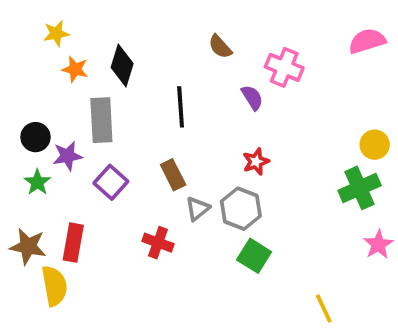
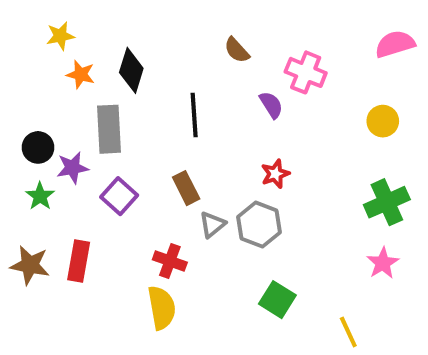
yellow circle: (375, 145) -> (383, 121), moved
pink star: (378, 244) -> (383, 263), moved
green square: (254, 256) -> (277, 300), moved
yellow semicircle: (54, 286) -> (162, 308), moved

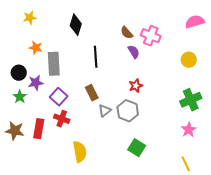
brown semicircle: (237, 50) -> (127, 33), moved
black diamond: (131, 70) -> (76, 25), moved
orange star: (81, 74) -> (36, 48), moved
red cross: (170, 261) -> (62, 119), moved
yellow line: (348, 332) -> (186, 164), moved

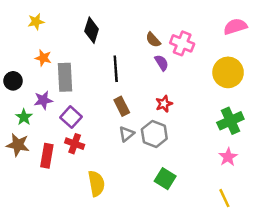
yellow circle: (189, 60) -> (228, 72), size x1.6
black circle: (19, 73) -> (13, 81), moved
brown rectangle: (92, 93) -> (122, 106), moved
brown star: (15, 131) -> (18, 145), moved

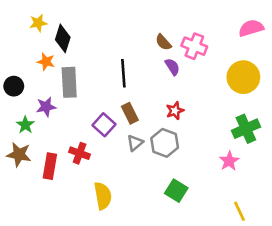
black diamond: (92, 30) -> (63, 38), moved
purple square: (71, 117) -> (104, 125), moved
pink star: (228, 157) -> (229, 161), moved

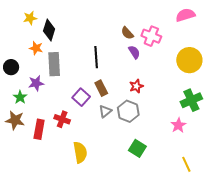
pink semicircle: (251, 28) -> (185, 15), moved

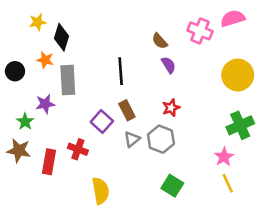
pink cross: (151, 36) -> (200, 31), moved
black circle: (11, 67) -> (15, 71), moved
yellow line: (186, 164) -> (228, 183), moved

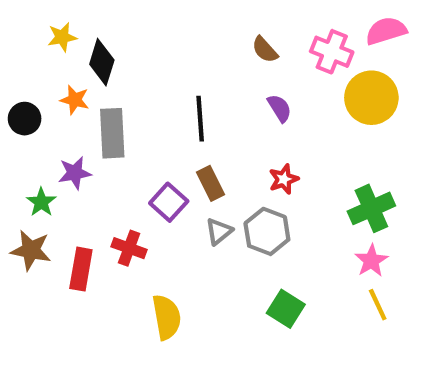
brown semicircle: (160, 41) -> (265, 50), moved
yellow circle: (238, 75) -> (371, 98), moved
green cross: (240, 125) -> (371, 208), moved

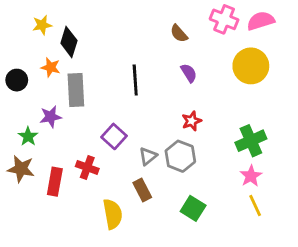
pink cross: (332, 52) -> (224, 19), moved
brown rectangle: (211, 183) -> (142, 190), moved

